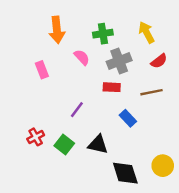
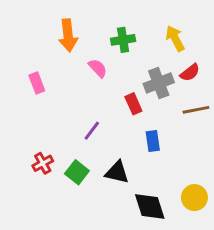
gray cross: (119, 61) -> (159, 83), moved
pink rectangle: (42, 70) -> (37, 83), moved
red rectangle: (112, 87) -> (133, 104), turned 63
brown line: (152, 92) -> (196, 110), moved
blue rectangle: (128, 118) -> (153, 141), turned 35

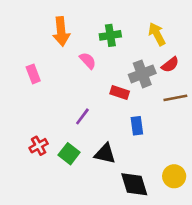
red rectangle: (133, 104) -> (120, 93), turned -48

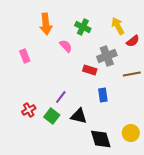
green cross: (110, 35) -> (83, 27), turned 35
red semicircle: (170, 65) -> (133, 41), moved
purple line: (82, 116) -> (61, 97), moved

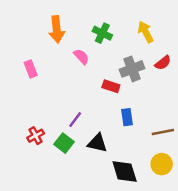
red semicircle: (133, 41) -> (163, 63), moved
brown line: (132, 74) -> (163, 132), moved

